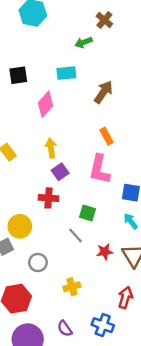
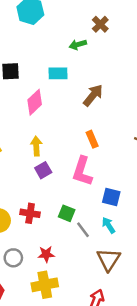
red cross: (48, 198) -> (30, 213), moved
gray line: (75, 236) -> (83, 230), moved
red star: (105, 252) -> (46, 254), moved
yellow cross: (72, 287) -> (45, 285), size x1.5

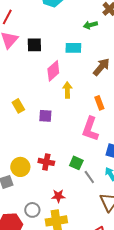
yellow arrow: (36, 146) -> (67, 90), moved
purple square: (43, 170) -> (45, 116), moved, turned 32
gray circle: (13, 258) -> (32, 210), moved

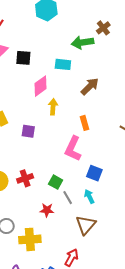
green arrow: (90, 25) -> (82, 42), size x1.5
red cross: (46, 162) -> (25, 178), turned -35
red star: (58, 196) -> (47, 210), moved

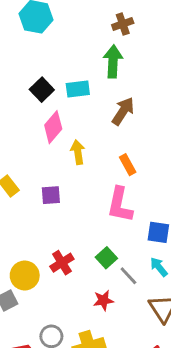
brown cross: (103, 28) -> (123, 24), turned 32
green arrow: (82, 42) -> (113, 61), moved, turned 115
black square: (23, 58) -> (42, 90), moved, turned -35
green square: (56, 182) -> (106, 258), turned 32

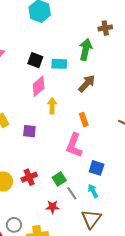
brown cross: (123, 24) -> (105, 28), moved
black square: (42, 90) -> (35, 60), turned -35

